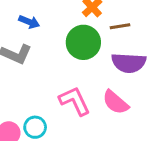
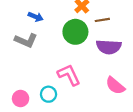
pink semicircle: (116, 102) -> (115, 86), moved
cyan circle: (35, 127) -> (49, 94), moved

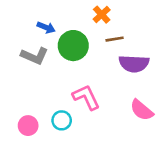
brown line: (102, 20) -> (115, 39), moved
green circle: (75, 32) -> (73, 46), moved

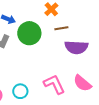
pink L-shape: (86, 97) -> (54, 84), moved

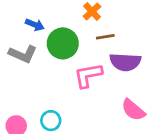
pink L-shape: (54, 84) -> (88, 75), moved, turned -75

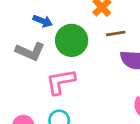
pink L-shape: (88, 75) -> (61, 82), moved

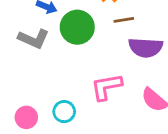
pink L-shape: (61, 82) -> (106, 87), moved

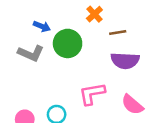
brown line: (124, 20) -> (118, 32), moved

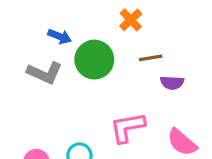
brown line: (118, 32) -> (151, 58), moved
purple semicircle: (125, 61) -> (172, 83), size x0.6

